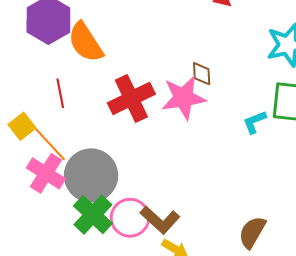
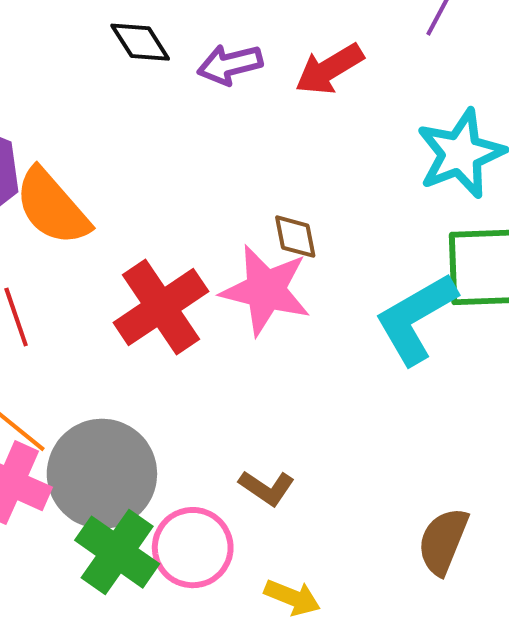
pink star: (184, 98) -> (266, 290), turned 30
cyan L-shape: (255, 122) -> (416, 318), size x1.8
brown L-shape: (160, 220) -> (267, 488), moved, size x0.7

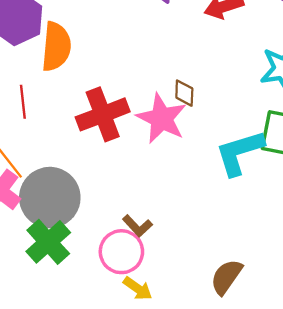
orange semicircle: (52, 207) -> (56, 47), turned -147
pink circle: (193, 548) -> (121, 252), moved

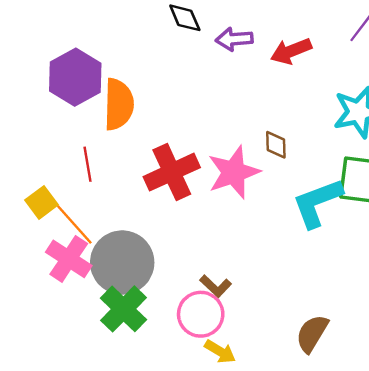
brown diamond: (184, 93) -> (276, 145), moved
pink star: (162, 118) -> (234, 172), turned 30

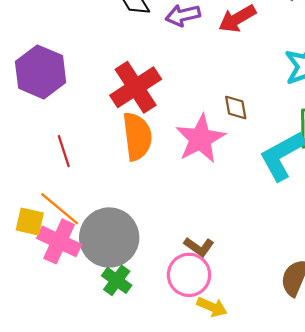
orange semicircle: (119, 104) -> (137, 136), moved
red cross: (172, 172) -> (136, 87), moved
yellow square: (41, 202) -> (30, 221), moved, turned -32
green cross: (124, 309) -> (117, 280), size x0.7

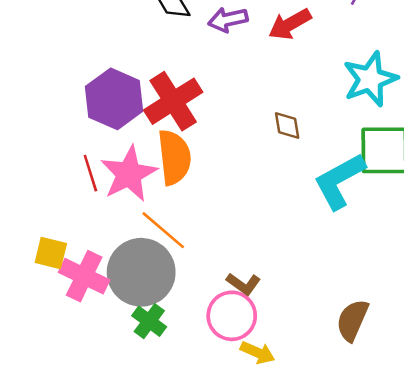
purple hexagon: (41, 72) -> (114, 99), moved
pink star: (200, 139) -> (129, 174), moved
orange line: (60, 209) -> (163, 230), moved

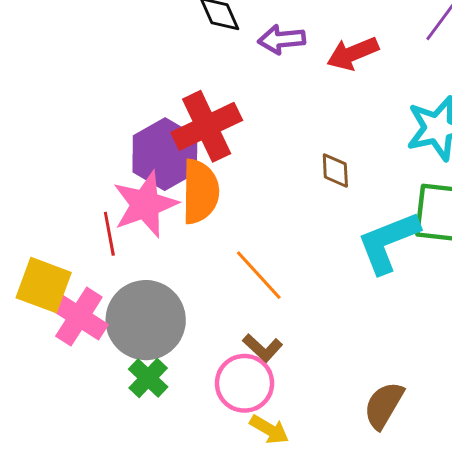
purple hexagon: (114, 99) -> (165, 154), moved
red line: (90, 173) -> (109, 234), moved
orange line: (163, 230) -> (259, 275), moved
yellow square: (51, 253) -> (44, 285), size x1.4

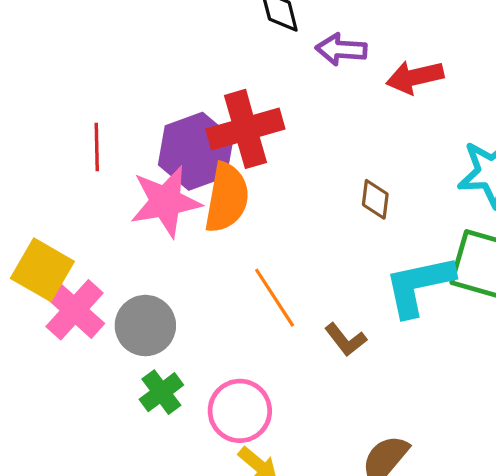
red line: (109, 234) -> (97, 147), moved
gray circle: (146, 320) -> (145, 326), size x0.7
brown L-shape: (263, 348) -> (346, 340), moved
green cross: (148, 378) -> (161, 392), moved

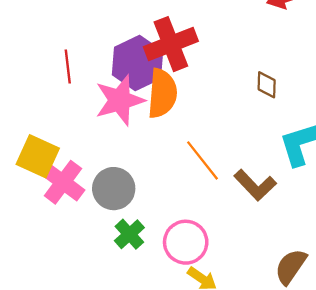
brown L-shape: (346, 340) -> (255, 185), size x1.4

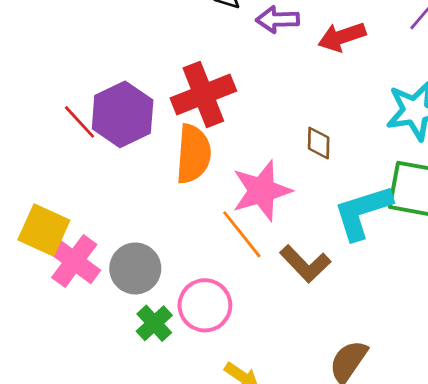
purple hexagon: (137, 63) -> (123, 114), moved
red line: (68, 66) -> (80, 122), turned -36
pink star: (120, 100) -> (262, 191), moved
pink circle: (186, 242) -> (205, 305), moved

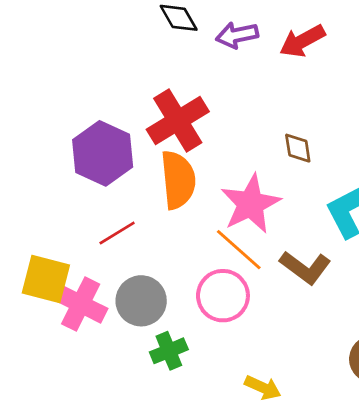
red line: (80, 122) -> (117, 233), moved, turned -69
pink circle: (205, 305) -> (223, 296), moved
green cross: (154, 323) -> (169, 351), turned 30

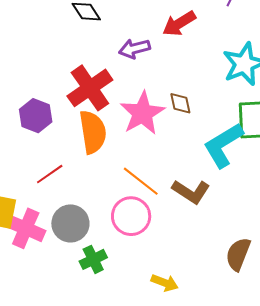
purple arrow: (237, 35) -> (134, 49), moved
purple hexagon: (103, 153) -> (36, 116), size x0.7
pink star: (251, 204) -> (142, 113), moved

